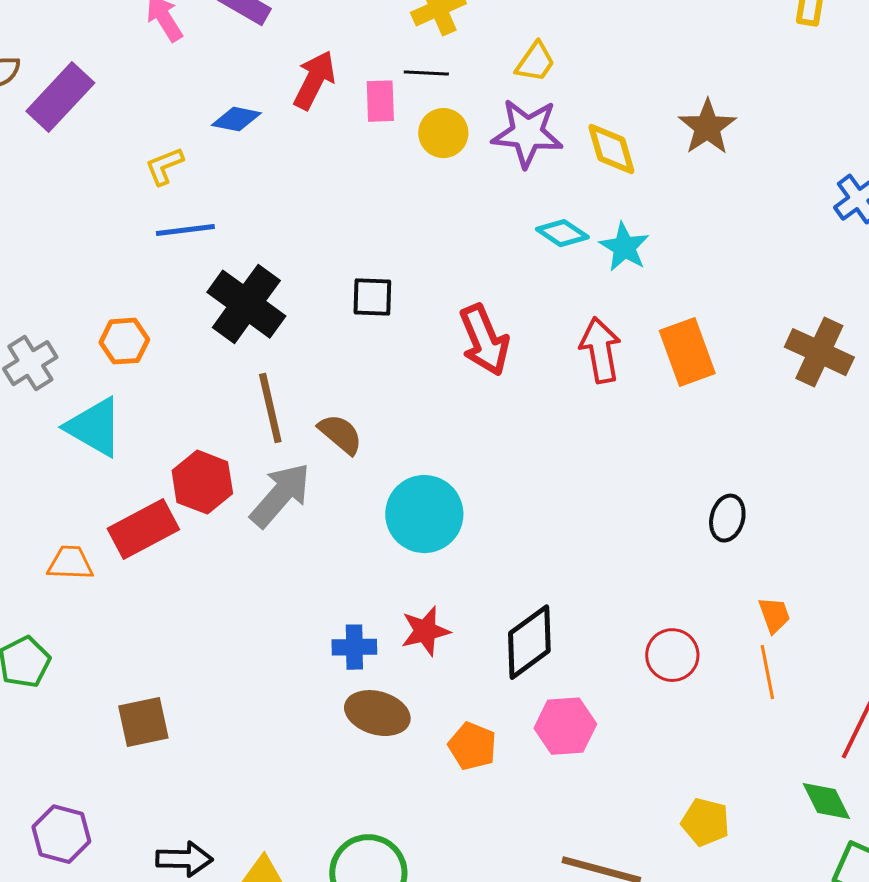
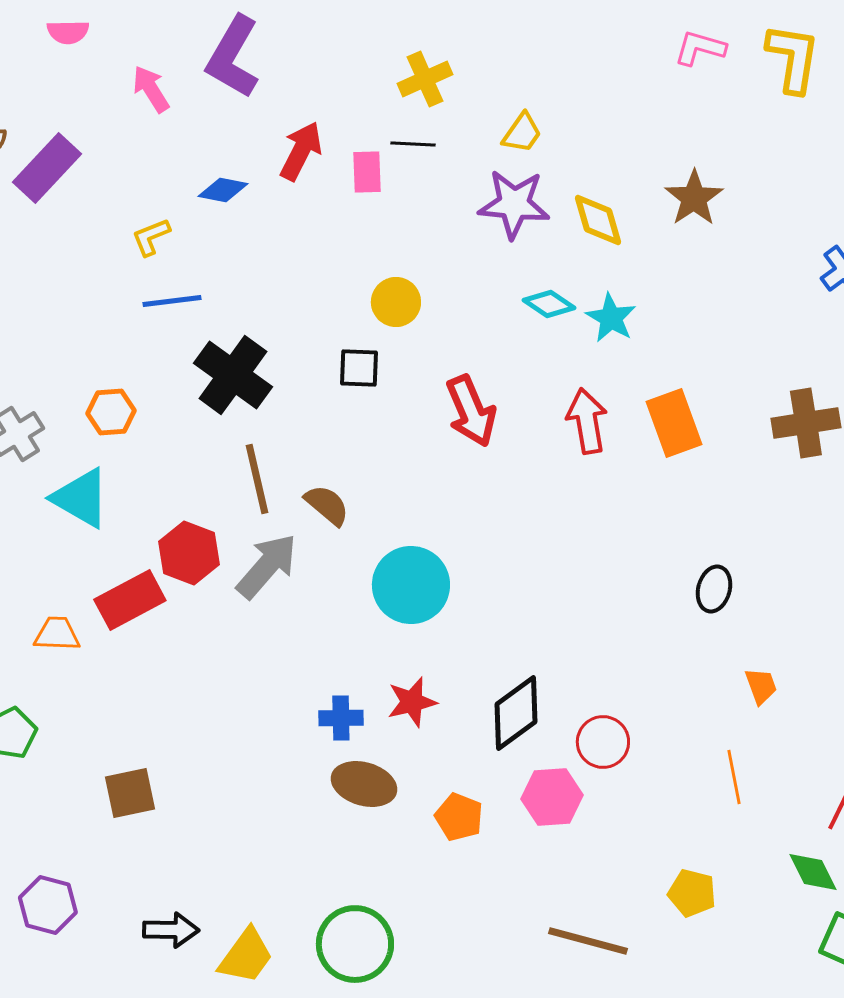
yellow circle: (443, 133) -> (396, 302), moved
brown cross: (819, 352) -> (806, 423), turned -34
red circle: (672, 655) -> (603, 742), moved
orange line: (767, 672) -> (734, 777), moved

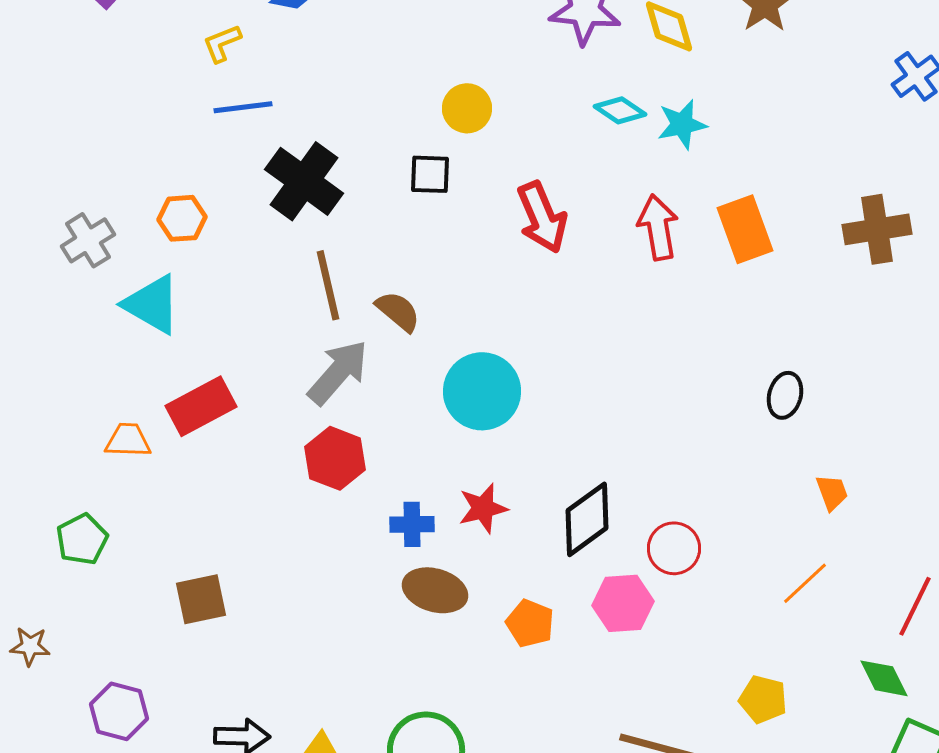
cyan star: (611, 318) -> (682, 124), turned 30
red hexagon: (189, 553) -> (335, 458), moved
orange line: (734, 777) -> (805, 583), turned 58

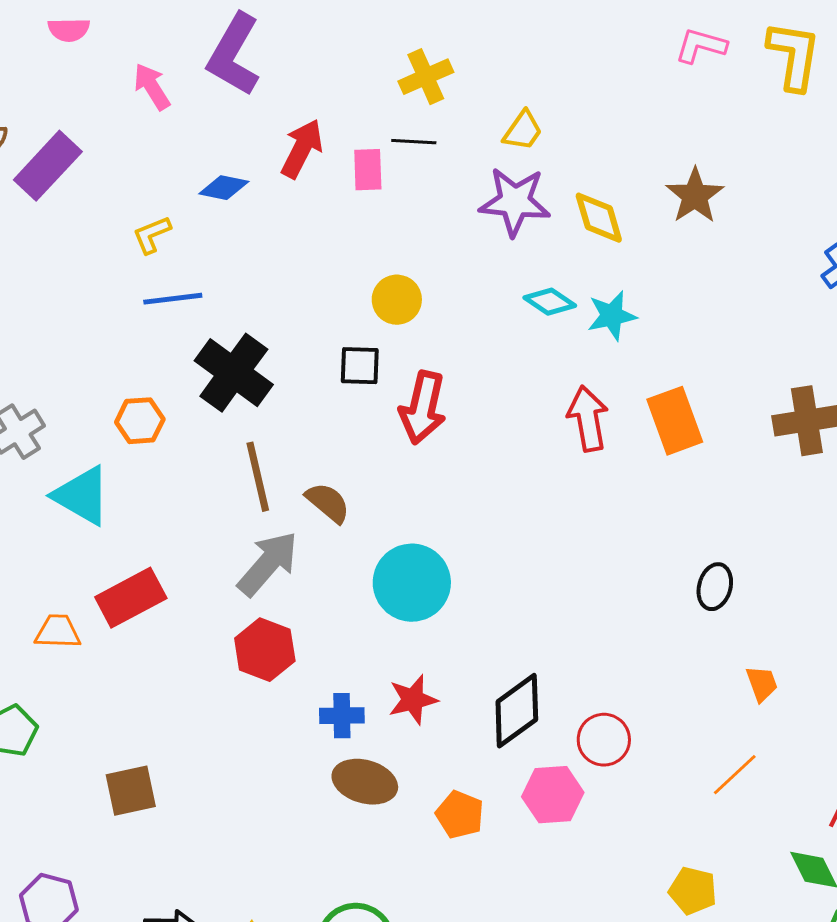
red arrow: (542, 217) -> (423, 408), moved, turned 36
orange hexagon: (182, 218) -> (140, 421), moved

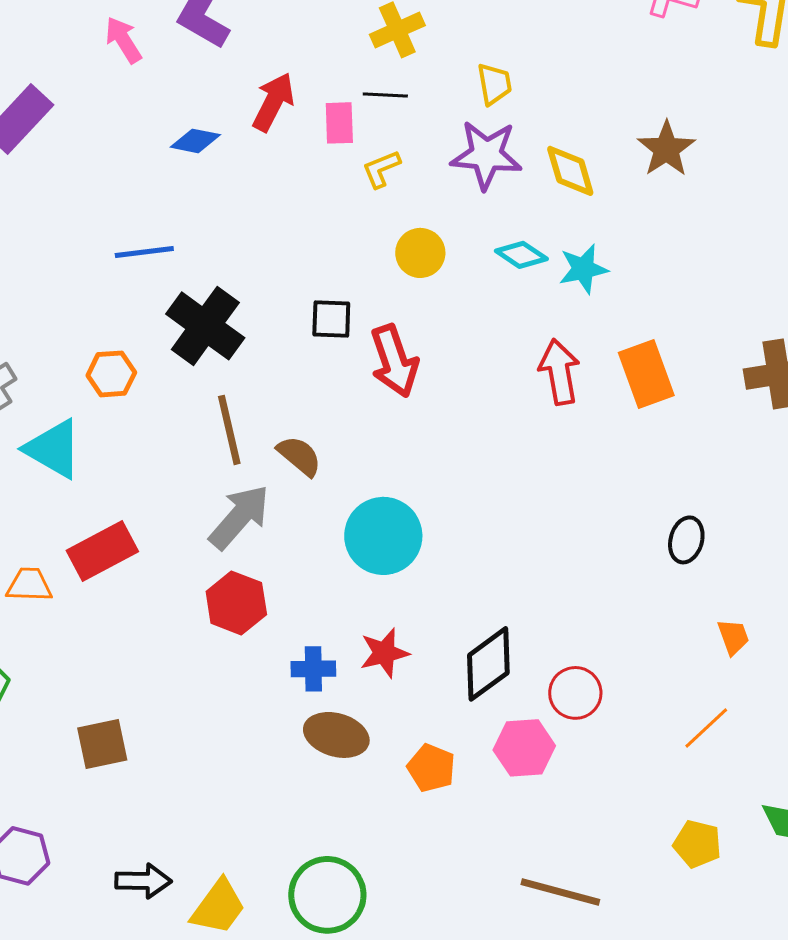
yellow trapezoid: (523, 131) -> (494, 84), turned -45
yellow L-shape: (152, 235) -> (381, 169), moved
yellow circle: (397, 300) -> (420, 253), moved
red arrow: (423, 408) -> (394, 361), turned -32
yellow pentagon: (693, 891) -> (697, 844), moved

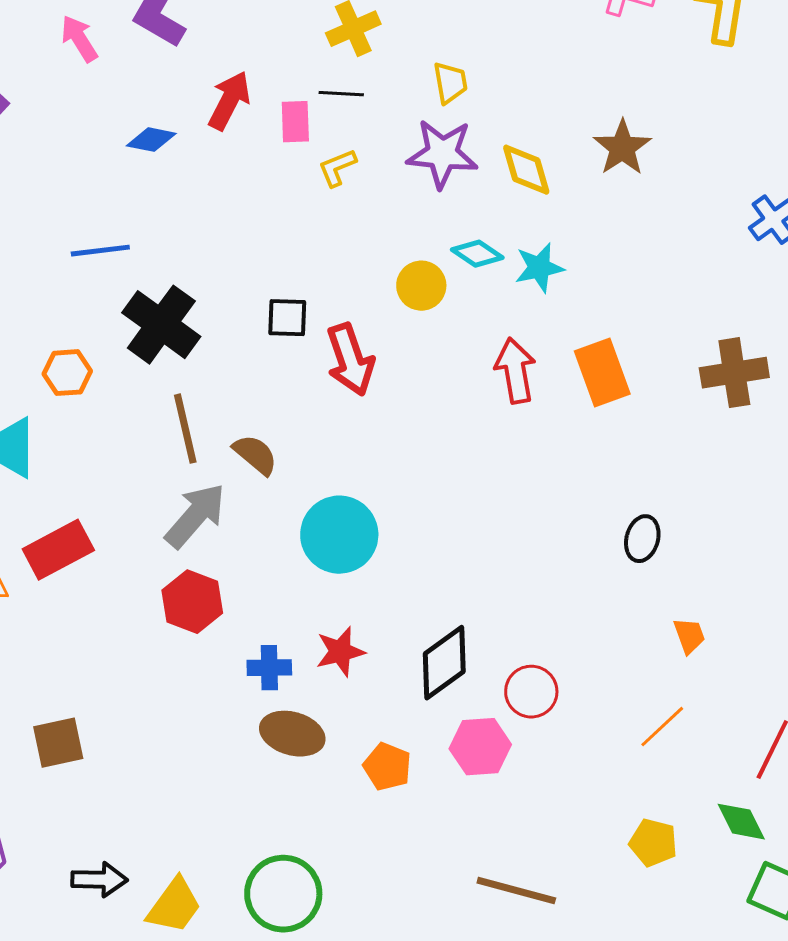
yellow circle: (420, 253) -> (421, 286), moved

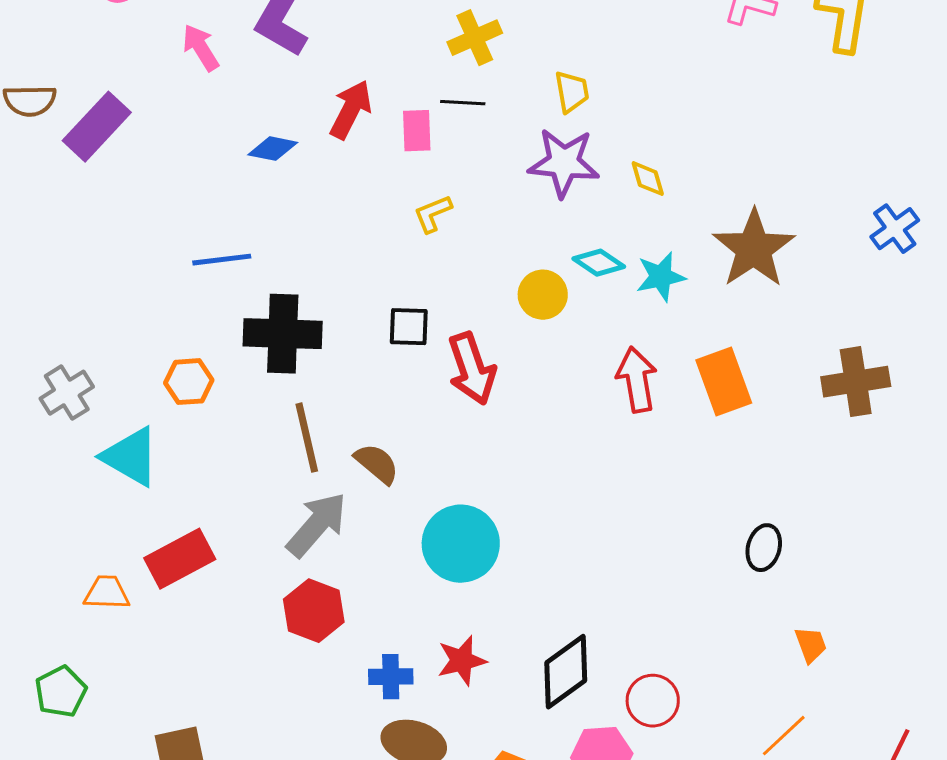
brown star: (622, 148) -> (754, 249), moved, size x1.4
yellow L-shape: (337, 168) -> (433, 214), moved
yellow diamond: (526, 170) -> (648, 179), size x0.7
black cross: (161, 325) -> (283, 334), turned -34

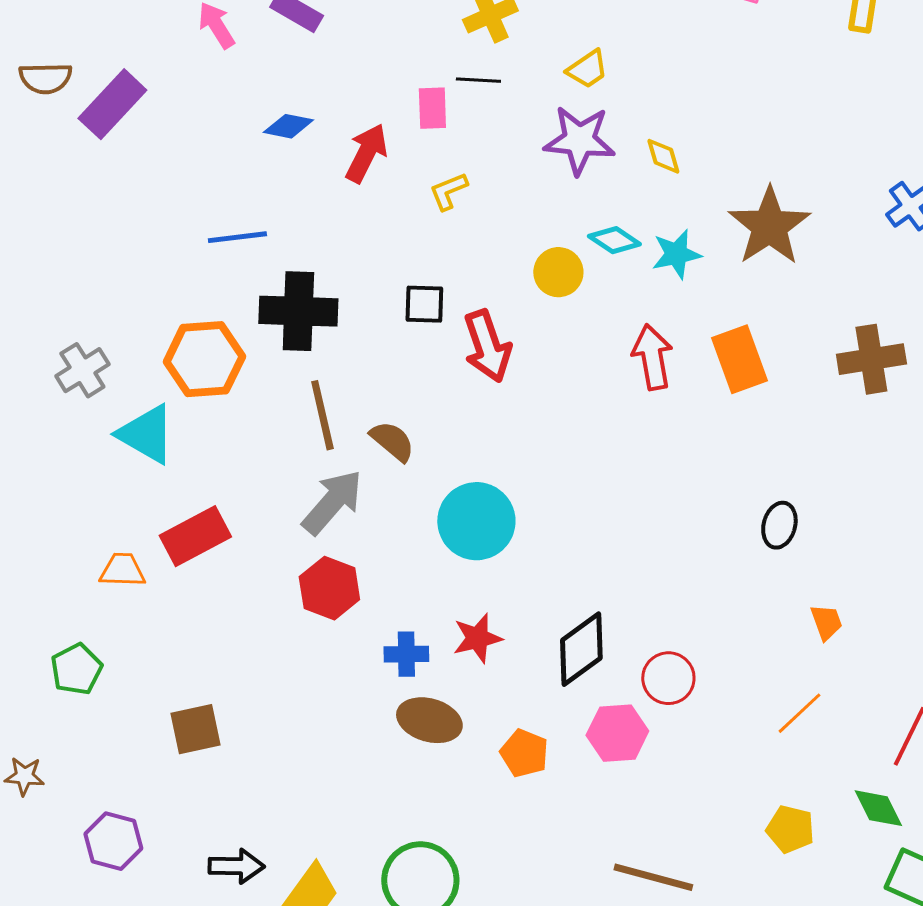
yellow trapezoid: (572, 92) -> (587, 69), turned 66
red arrow: (351, 110) -> (366, 153), moved
orange hexagon: (189, 382) -> (204, 359), size x1.6

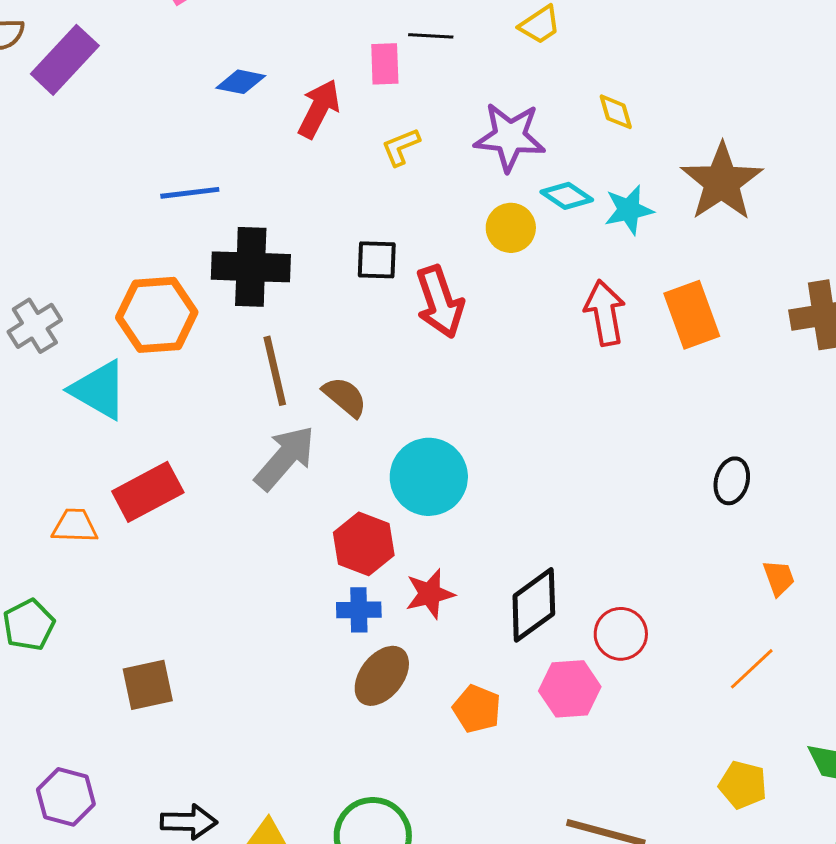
purple star: (579, 140) -> (510, 137), moved
red hexagon: (329, 588) -> (364, 544), moved
brown ellipse: (429, 720) -> (382, 676), turned -68

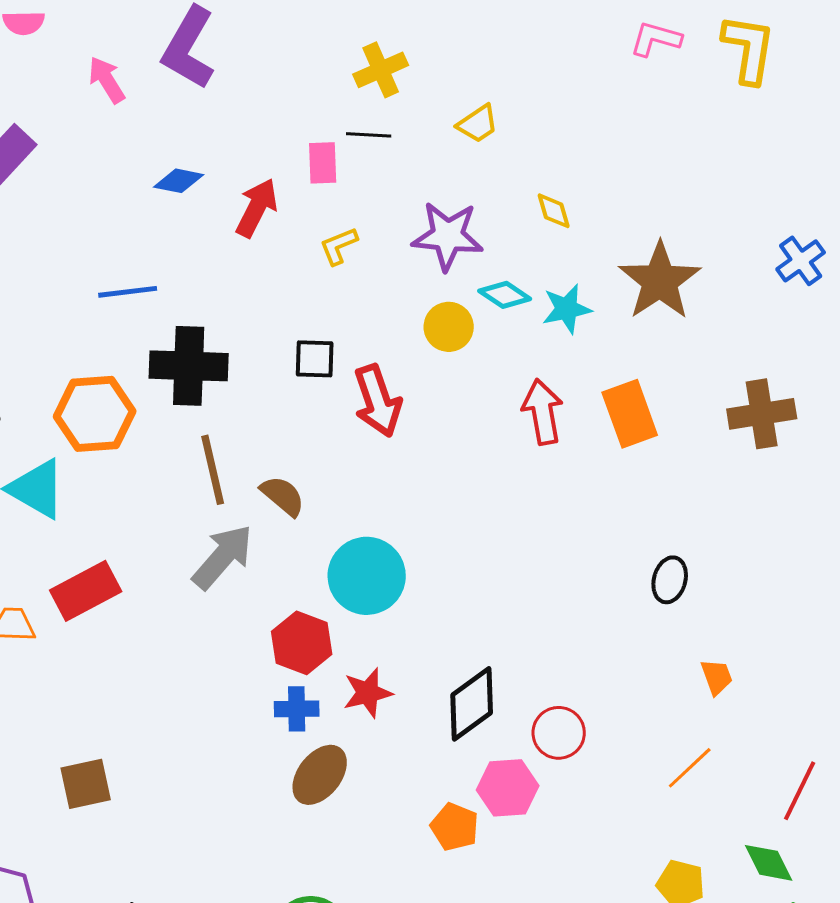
orange pentagon: (477, 709) -> (455, 827), moved

